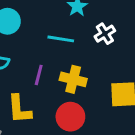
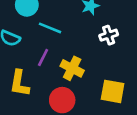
cyan line: (61, 39) -> (50, 28), moved

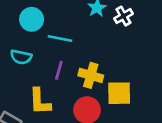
white cross: (109, 35) -> (123, 16), moved
yellow square: (113, 91) -> (119, 93), moved

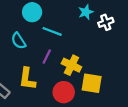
cyan semicircle: (21, 57) -> (19, 41), turned 35

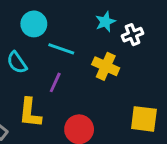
yellow cross: (71, 65) -> (106, 66), moved
yellow square: (92, 83) -> (144, 119), moved

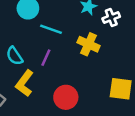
cyan semicircle: (17, 63) -> (15, 56), moved
yellow L-shape: (30, 113) -> (24, 83), turned 30

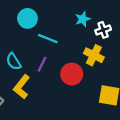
yellow cross: (89, 44) -> (94, 55), moved
red circle: (66, 97) -> (72, 74), moved

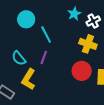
cyan line: (48, 39) -> (46, 34), turned 48
red circle: (72, 74) -> (82, 71), moved

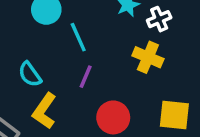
purple line: (44, 57) -> (86, 77), moved
red circle: (82, 71) -> (113, 117), moved

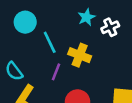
yellow cross: (148, 57) -> (80, 55), moved

